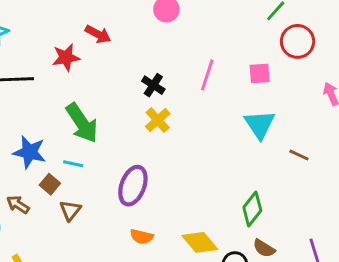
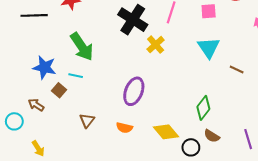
black cross: (153, 85) -> (133, 20), size x1.8
yellow cross: (158, 120) -> (156, 45), moved
purple ellipse: (133, 186) -> (134, 91), moved
brown triangle: (70, 210) -> (87, 120), moved

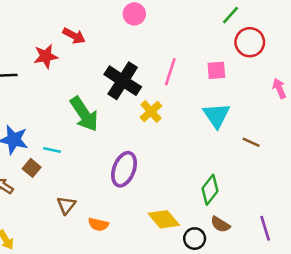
green arrow: (82, 47) -> (84, 114), moved
orange semicircle: (124, 128) -> (98, 224), moved

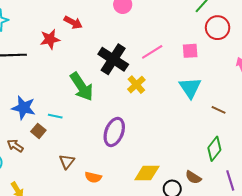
pink line: (170, 72) -> (152, 52), turned 40
green diamond: (210, 190) -> (214, 149), moved
yellow diamond: (164, 219) -> (147, 173), turned -50

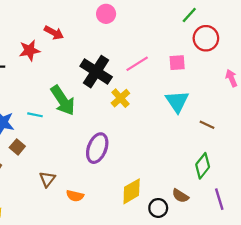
cyan line: (55, 116) -> (35, 115), moved
yellow diamond: (147, 173) -> (132, 191), turned -30

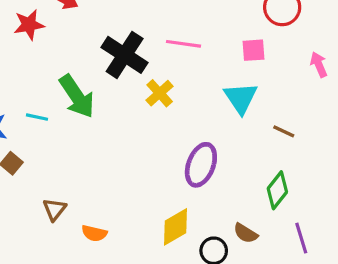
pink square: (177, 63) -> (253, 50), moved
pink line: (137, 64) -> (183, 44), turned 40
purple ellipse: (97, 148) -> (201, 165), moved

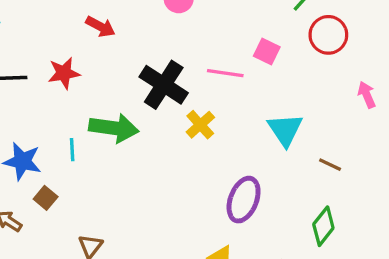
red star: (29, 25) -> (64, 73), moved
pink square: (253, 50) -> (267, 51), moved, turned 30
green arrow: (77, 96) -> (114, 128), turned -48
cyan line: (37, 117) -> (72, 150), turned 75

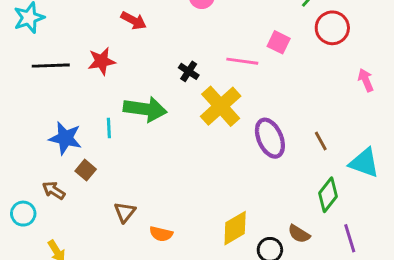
black cross: (164, 85) -> (189, 71), size x0.5
yellow cross: (200, 125) -> (221, 106), size x1.6
cyan triangle: (285, 130) -> (364, 163), moved, turned -36
brown line: (330, 165) -> (321, 141), moved, turned 36
purple ellipse: (244, 200) -> (270, 138), moved, turned -45

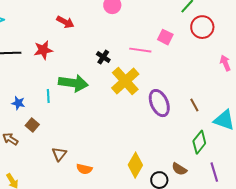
blue star: (65, 138) -> (18, 103), size x0.6
yellow diamond: (235, 228) -> (135, 165), turned -30

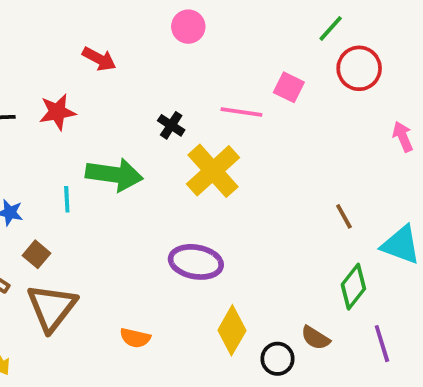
purple ellipse: (159, 103) -> (196, 262), moved, turned -56
brown triangle: (59, 154) -> (52, 308), moved, size x1.8

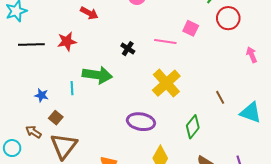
yellow cross: (213, 171) -> (166, 83), moved
green diamond: (353, 287) -> (193, 127), moved

